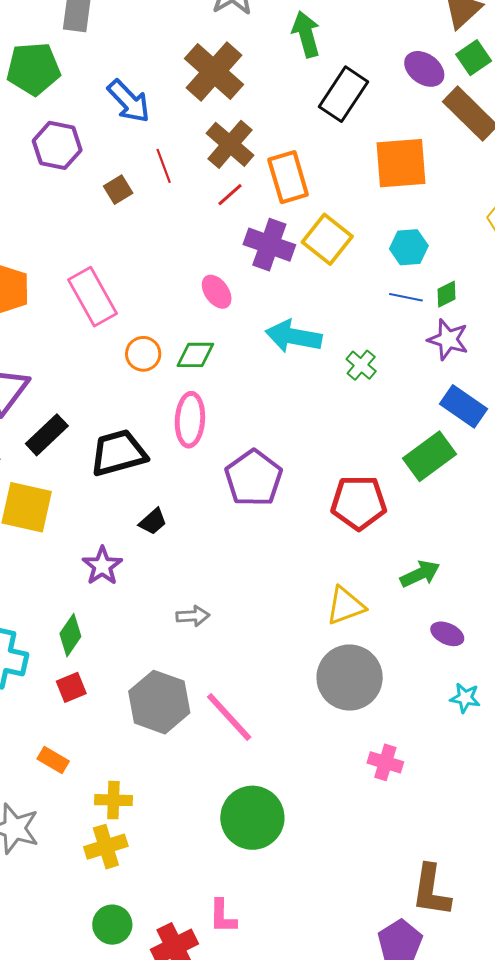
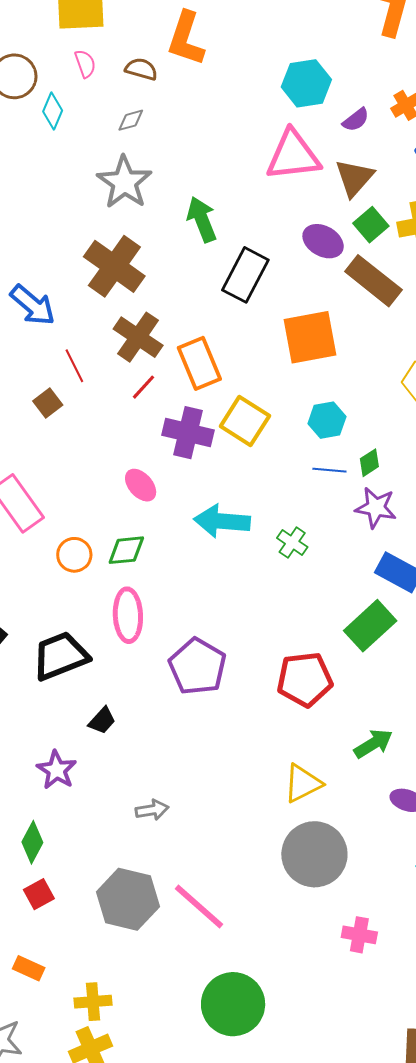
brown square: (118, 190) -> (48, 403), moved

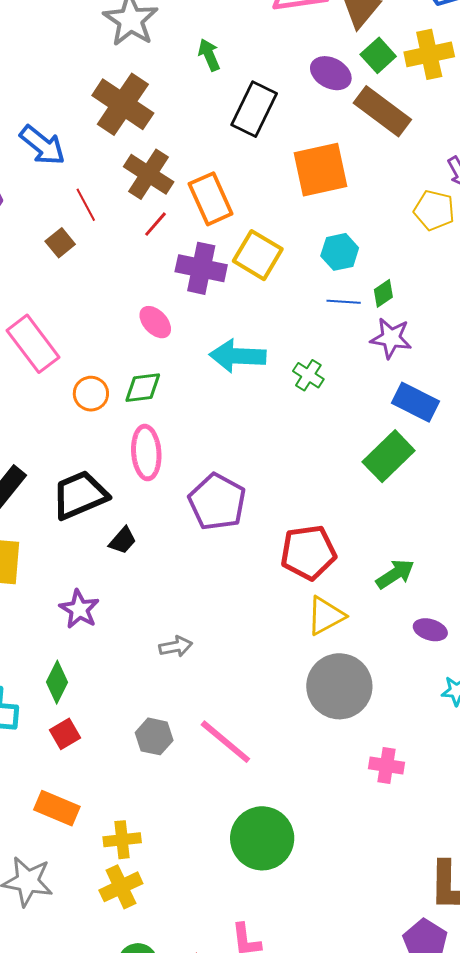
green arrow: (202, 219) -> (209, 55), size x0.7
red pentagon: (305, 679) -> (308, 552), moved
black trapezoid: (102, 720) -> (123, 540), moved
gray hexagon: (128, 899) -> (154, 736), size x0.6
orange rectangle: (29, 968) -> (57, 808), size x1.4

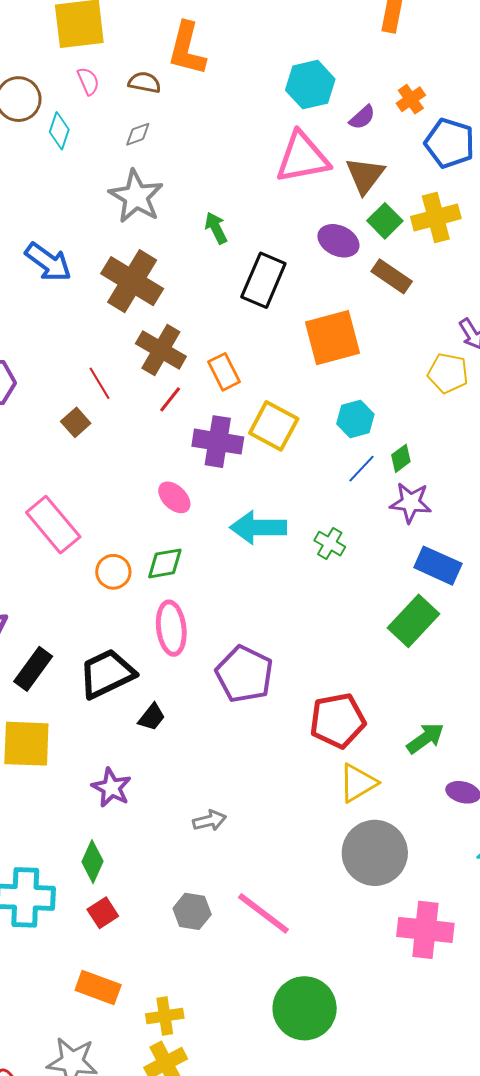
brown rectangle: (382, 111) -> (392, 276), size x0.7
blue arrow: (42, 145) -> (48, 262), moved
orange rectangle: (211, 199) -> (224, 372), size x0.7
blue line: (344, 302) -> (362, 469), turned -48
pink cross: (386, 766) -> (425, 930), size x1.6

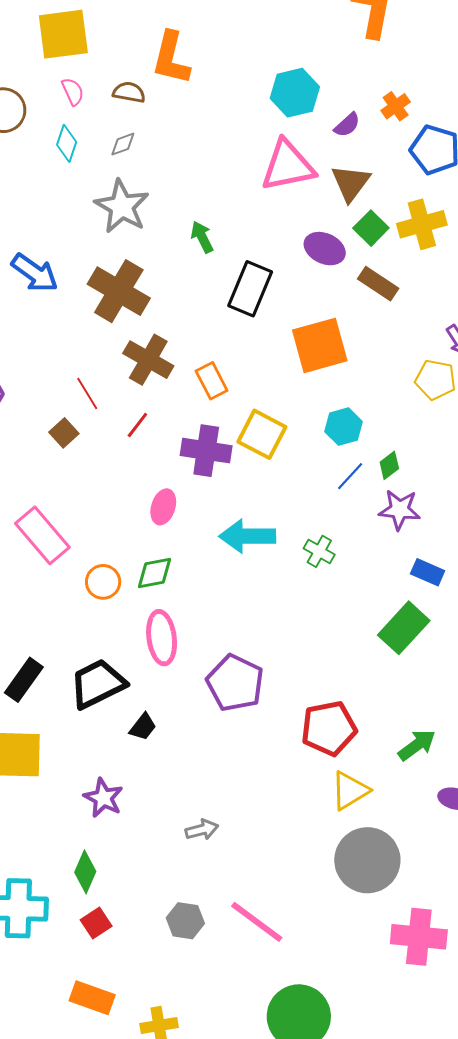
cyan diamond: (59, 131) -> (67, 143), moved
red line: (170, 399) -> (137, 425), moved
pink ellipse: (174, 497) -> (163, 507), turned 64
blue rectangle: (438, 566) -> (428, 572), size x0.7

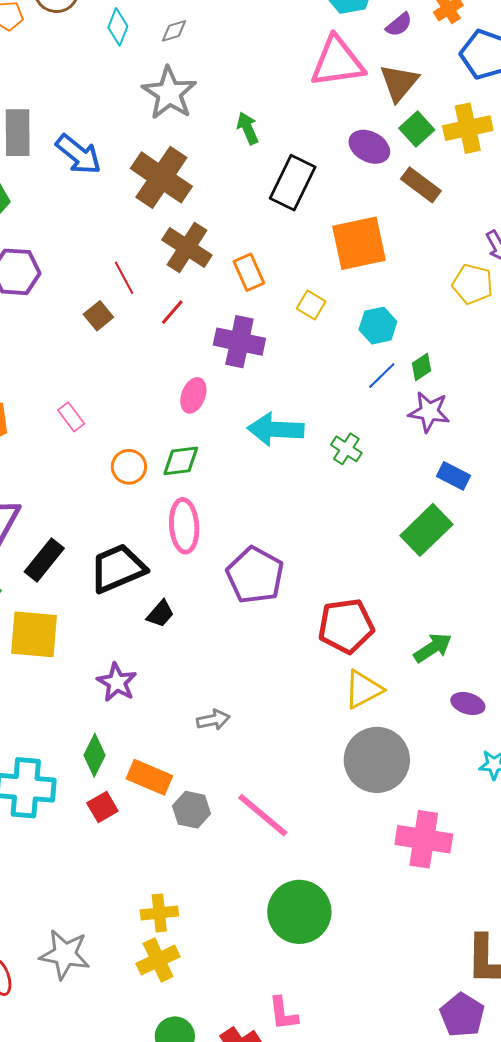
yellow square: (262, 434) -> (311, 305), moved, size x0.6
pink rectangle: (42, 535) -> (71, 417), size x0.5
orange rectangle: (92, 998) -> (149, 777), moved

